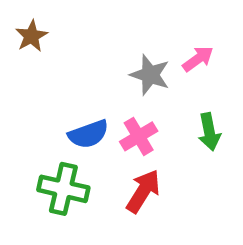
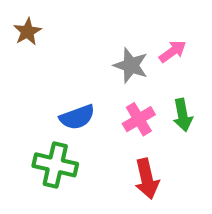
pink cross: (139, 136) -> (139, 119), moved
red arrow: (143, 191) -> (147, 179), moved, turned 135

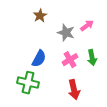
brown star: (27, 32) -> (40, 16), moved
blue semicircle: (77, 117) -> (39, 59), turned -42

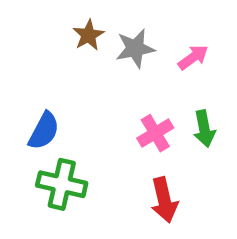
gray star: (66, 33) -> (135, 48), moved, turned -30
blue semicircle: (39, 59) -> (44, 131), moved

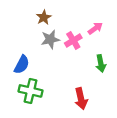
gray star: (135, 48) -> (50, 39), moved
pink cross: (155, 133) -> (73, 40), moved

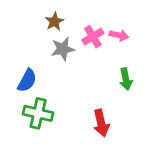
pink arrow: (95, 28) -> (119, 35), turned 48
pink cross: (73, 40) -> (93, 37), moved

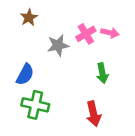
brown star: (54, 22) -> (29, 17), moved
green arrow: (126, 79) -> (102, 73), moved

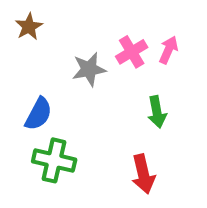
brown star: (29, 17) -> (29, 27), moved
pink arrow: (110, 33) -> (168, 50), turned -78

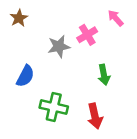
pink arrow: (168, 50) -> (116, 18), moved, turned -66
green cross: (54, 160) -> (54, 107), moved

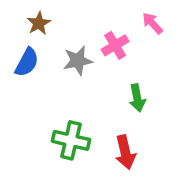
brown star: (19, 18) -> (39, 23), moved
blue semicircle: (25, 76) -> (27, 62), moved

